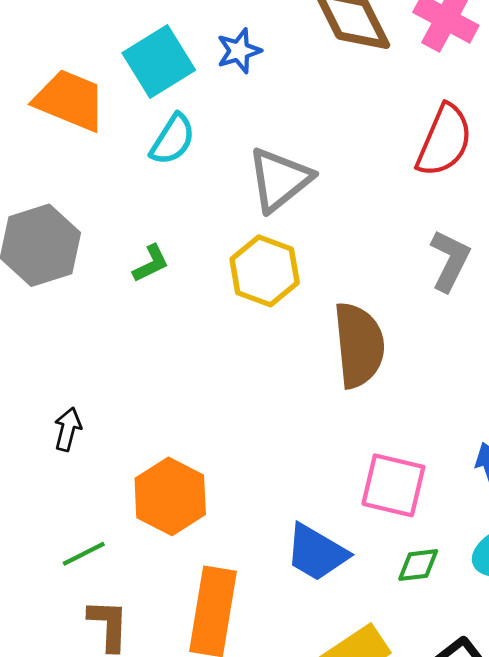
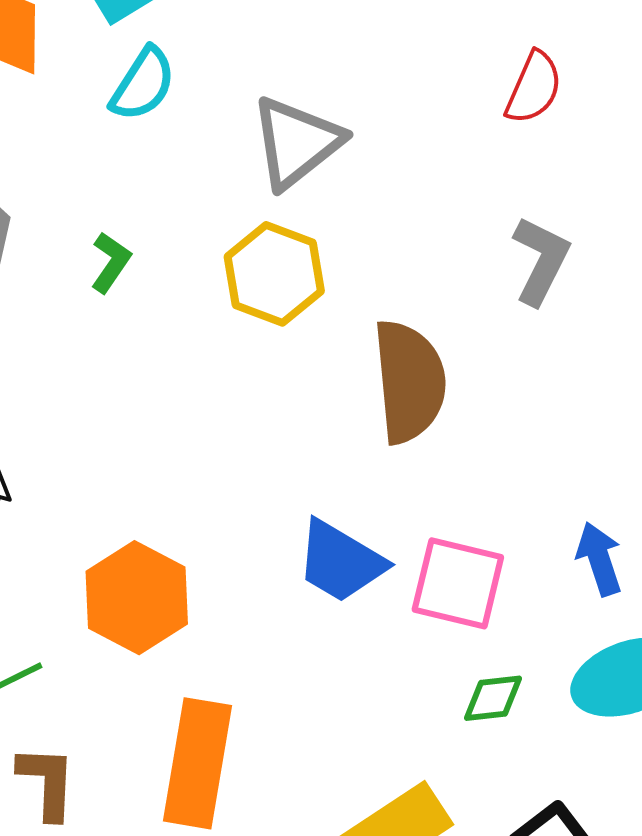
red semicircle: (444, 141) -> (534, 88), size x0.7
green L-shape: (151, 263) -> (111, 262), turned -30
blue trapezoid: (317, 553) -> (341, 561), moved

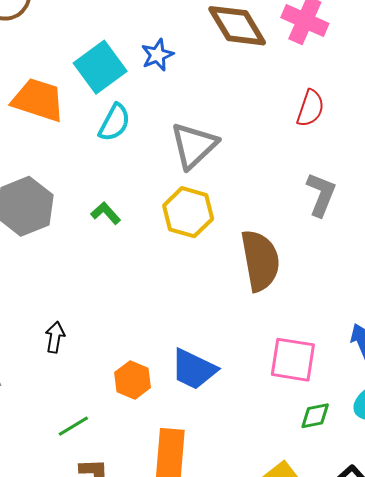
green L-shape: (111, 262) -> (106, 213), turned -72
blue trapezoid: (341, 561) -> (194, 369), moved
orange hexagon: (137, 598) -> (133, 380), size x0.7

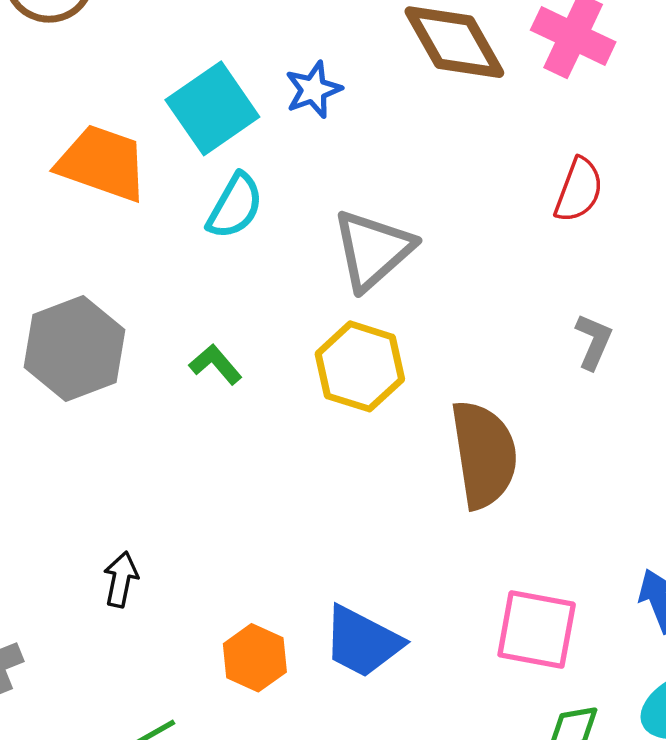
gray L-shape: (321, 194) -> (594, 342), size x0.7

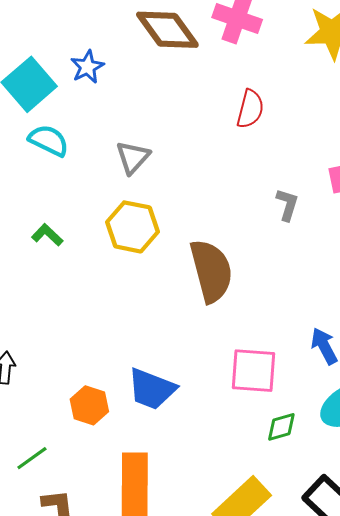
cyan semicircle: (235, 206) -> (49, 140), turned -87
gray triangle: (373, 250) -> (133, 157), size x0.7
gray L-shape: (594, 342) -> (287, 205), moved

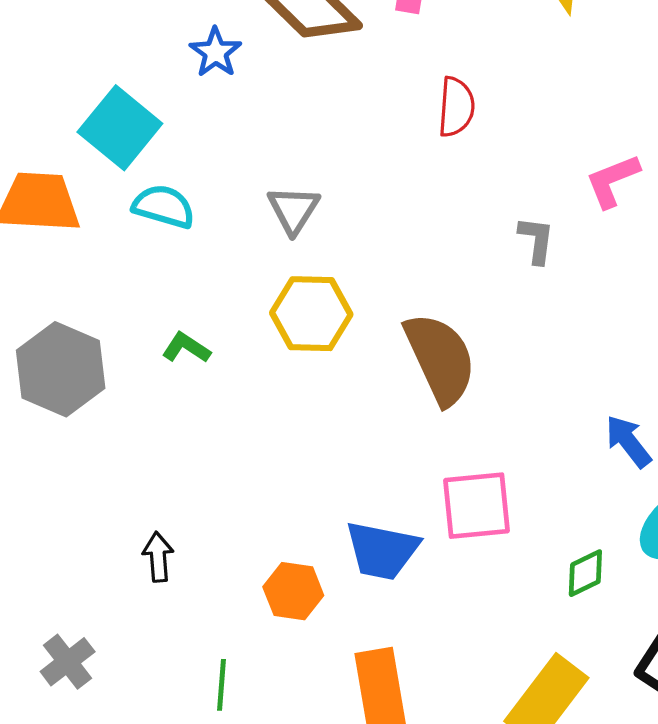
blue star: (87, 67) -> (216, 52), moved
pink square: (253, 371) -> (477, 506), moved
green line: (32, 458) -> (222, 685), turned -40

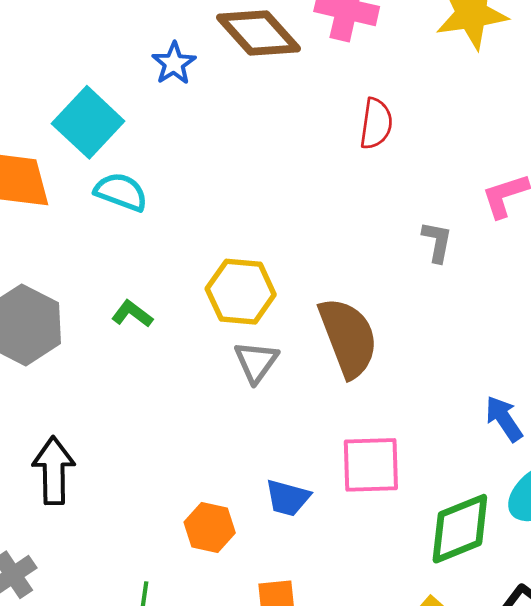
gray triangle: (293, 210) -> (256, 362), moved
blue trapezoid: (382, 550) -> (288, 498), size x0.7
black arrow: (158, 557) -> (54, 471), moved, size x1.6
green diamond: (585, 573) -> (460, 529), size x1.8

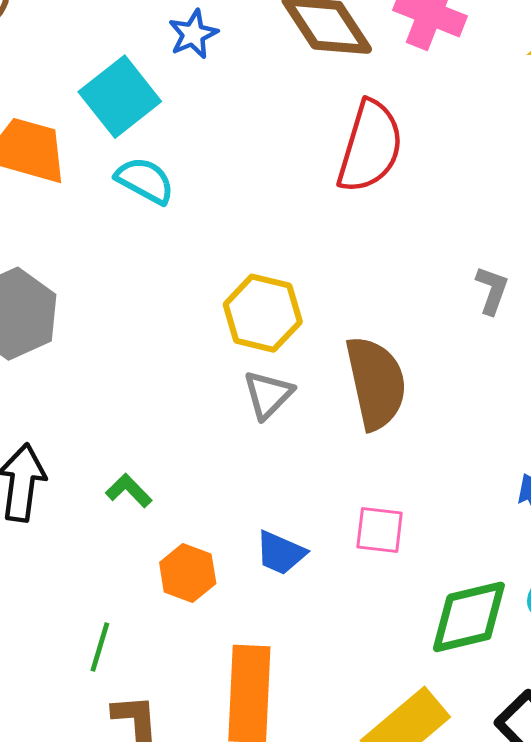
blue star: (174, 63) -> (193, 34), moved
red semicircle: (376, 124) -> (370, 147), moved, size x1.6
green L-shape: (132, 314) -> (129, 491), moved
pink square: (371, 465) -> (380, 530), size x0.7

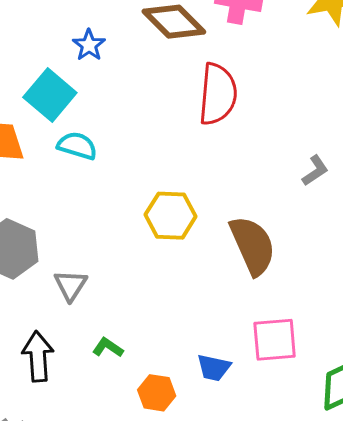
gray L-shape: (492, 290) -> (315, 171), turned 48
gray triangle: (268, 395) -> (71, 285), moved
pink square: (380, 530) -> (275, 340), size x1.4

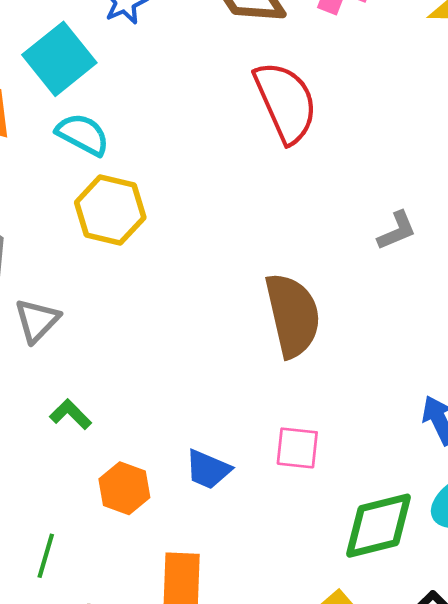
red semicircle: (218, 94) -> (286, 102), turned -40
yellow hexagon: (171, 216) -> (110, 210), moved
pink square: (275, 340) -> (297, 448), size x0.7

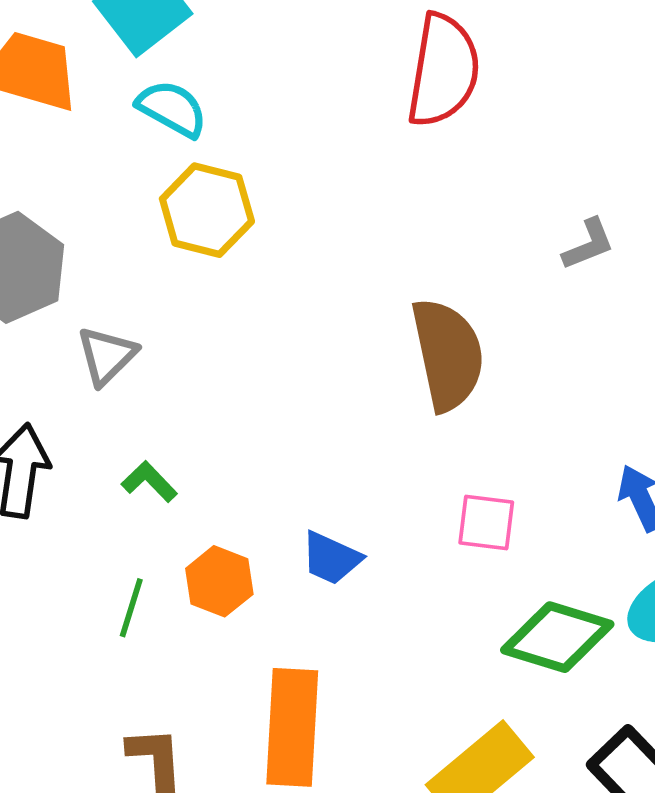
red semicircle: (286, 102) -> (443, 70), turned 32
pink square: (297, 448) -> (486, 523), moved
green diamond: (379, 526) -> (557, 637), turned 30
green line: (46, 556) -> (131, 608), moved

